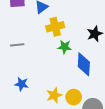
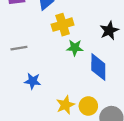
blue star: (22, 84) -> (33, 81), moved

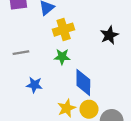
green star: (75, 48) -> (62, 57), moved
blue diamond: (98, 67) -> (83, 83), moved

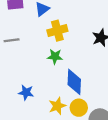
gray line: (21, 53) -> (12, 40), moved
blue star: (34, 85) -> (26, 92), moved

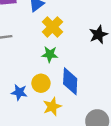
yellow cross: (57, 31) -> (52, 27), turned -30
yellow circle: (79, 108) -> (41, 83), moved

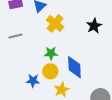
green star: (50, 54) -> (51, 53), moved

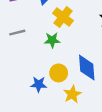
green star: (51, 53) -> (52, 40), moved

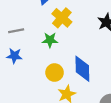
blue star: (39, 84) -> (14, 56), moved

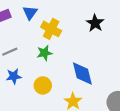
yellow circle: (55, 73) -> (43, 85), moved

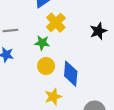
yellow circle: (43, 85) -> (46, 66), moved

